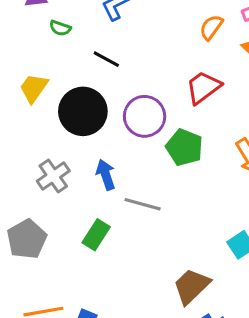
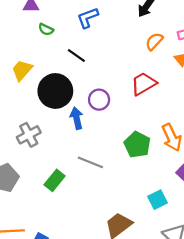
purple circle: (145, 116) -> (99, 100), size x0.7
green pentagon: (184, 147) -> (137, 145), moved
blue arrow: (106, 175) -> (77, 118), moved

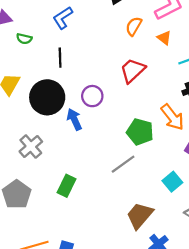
black line: (76, 55) -> (60, 58), turned 66
gray line: (90, 162) -> (123, 164), moved, turned -45

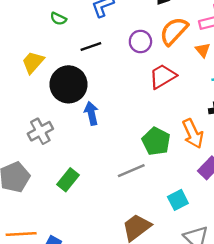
orange semicircle: (134, 26) -> (174, 31), size x1.5
black line: (60, 58) -> (91, 46), turned 60
purple circle: (92, 96) -> (140, 42), moved

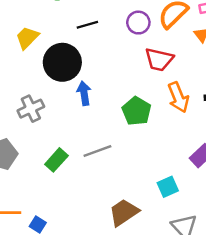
red trapezoid: (163, 76) -> (159, 59), turned -140
orange arrow: (193, 134) -> (178, 97), moved
green pentagon: (156, 141) -> (136, 111), moved
gray line: (131, 171) -> (97, 151), moved

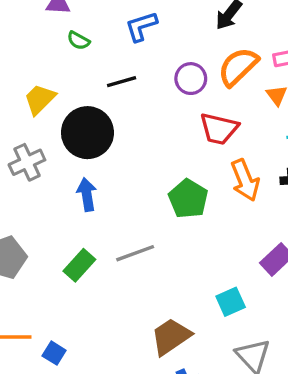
blue arrow: (84, 93) -> (87, 194), moved
gray cross: (31, 109) -> (27, 162), moved

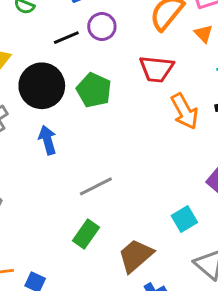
purple circle: (191, 79) -> (102, 26), moved
green pentagon: (188, 199) -> (94, 90), moved
green rectangle: (79, 265) -> (86, 234), moved

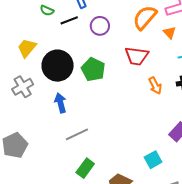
black line: (66, 38) -> (69, 20), moved
orange arrow: (185, 111) -> (155, 86), size x0.7
gray line: (96, 186) -> (77, 134), moved

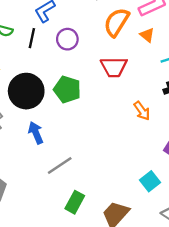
black line: (69, 20) -> (32, 38), turned -48
orange arrow: (155, 86) -> (142, 111), moved

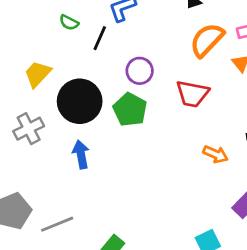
purple circle: (67, 39) -> (140, 71), moved
orange arrow: (142, 111) -> (216, 154), turned -42
gray line: (60, 165) -> (57, 224), moved

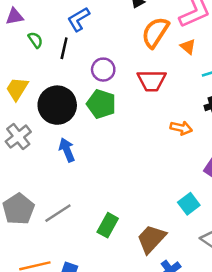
green semicircle: (69, 22) -> (35, 40), turned -140

